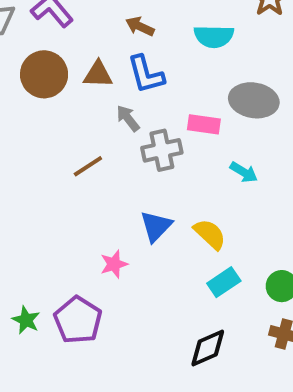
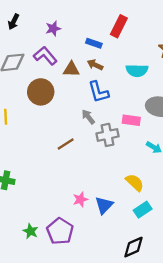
brown triangle: (98, 74) -> (71, 69), moved
blue triangle: (156, 226) -> (104, 205), moved

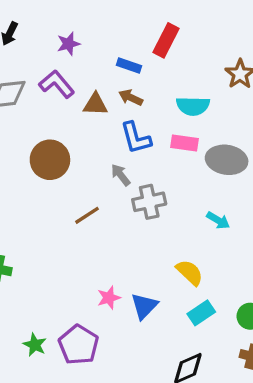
brown circle: (41, 92) -> (50, 160), moved
pink rectangle: (131, 120) -> (185, 143), moved

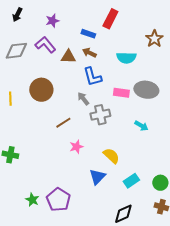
pink rectangle: (185, 143) -> (121, 93), moved
yellow semicircle: (190, 272) -> (111, 156), moved
pink star: (109, 298) -> (76, 147), moved

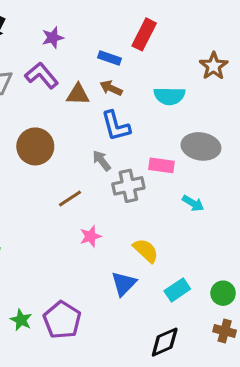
pink rectangle: (121, 93) -> (162, 165), moved

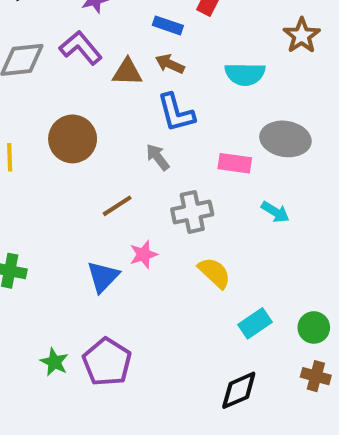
gray cross: (128, 186) -> (192, 212), moved
blue triangle: (124, 284) -> (103, 277), moved

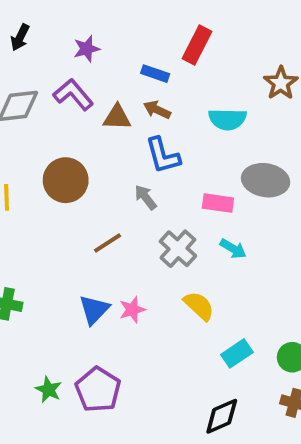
gray cross: (192, 212) -> (178, 249), turned -36
cyan arrow: (275, 212) -> (233, 249), moved
pink star: (144, 254) -> (132, 310), moved

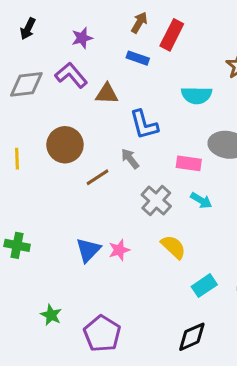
brown arrow: (157, 110) -> (139, 22), moved, turned 95
brown line: (108, 243) -> (97, 177), moved
purple pentagon: (98, 390) -> (102, 334), moved

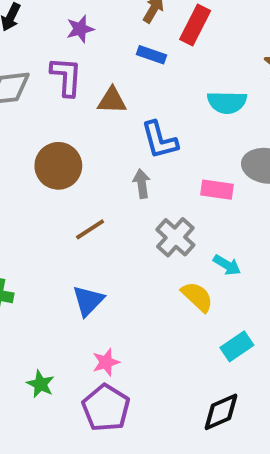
purple L-shape: (71, 75) -> (66, 77), turned 44
gray arrow: (130, 159) -> (142, 184), turned 30
brown line: (97, 177) -> (90, 229), moved
cyan arrow: (201, 200) -> (227, 265), moved
pink star: (119, 250) -> (106, 362), moved

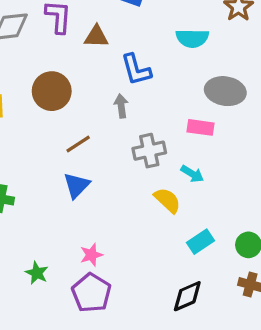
pink rectangle: (217, 190) -> (201, 127), moved
gray cross: (175, 237) -> (149, 151), turned 36
blue triangle: (88, 301) -> (77, 185), moved

